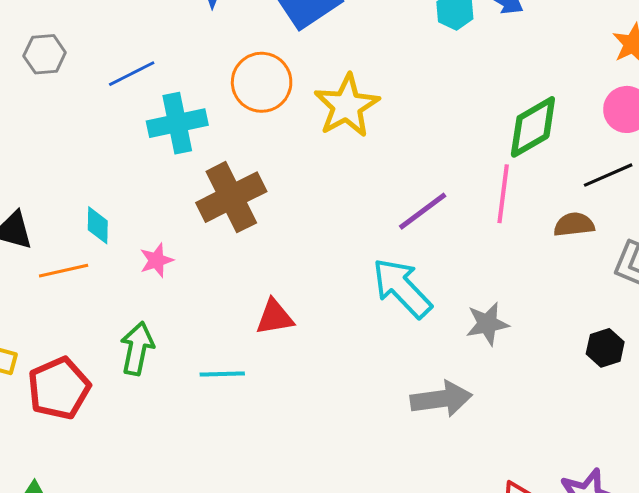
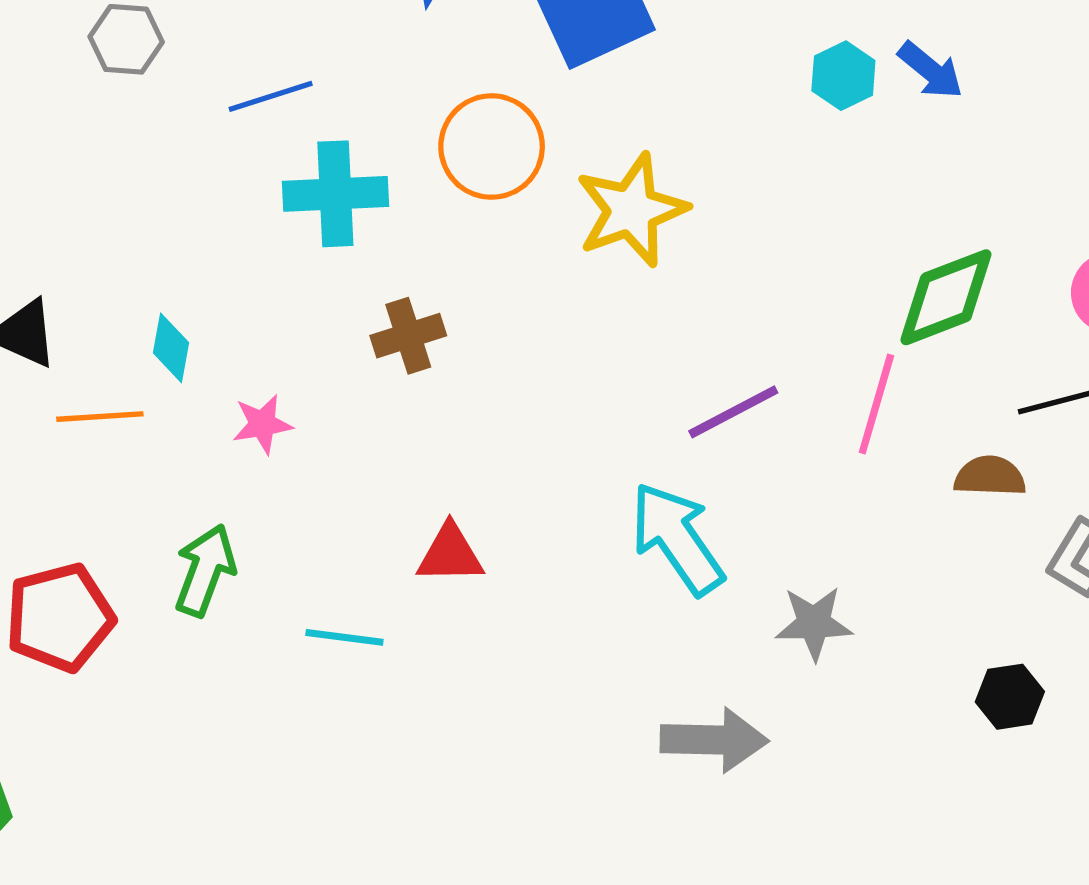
brown cross: (231, 197) -> (408, 336), size x0.6

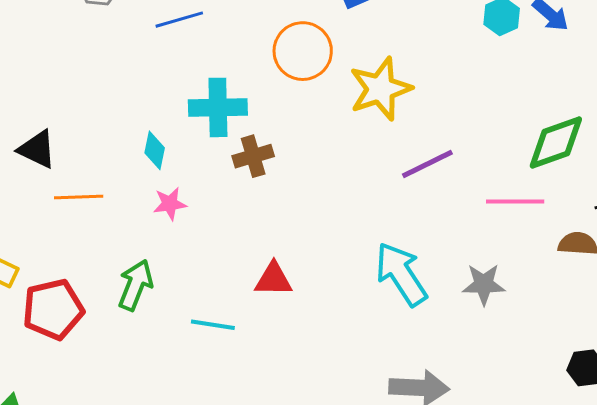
cyan cross: (335, 194) -> (218, 107), moved
cyan diamond: (171, 348) -> (155, 150), moved
pink line: (876, 404) -> (515, 201), turned 72
purple line: (733, 412) -> (427, 164), moved
gray star: (814, 623) -> (484, 284), moved

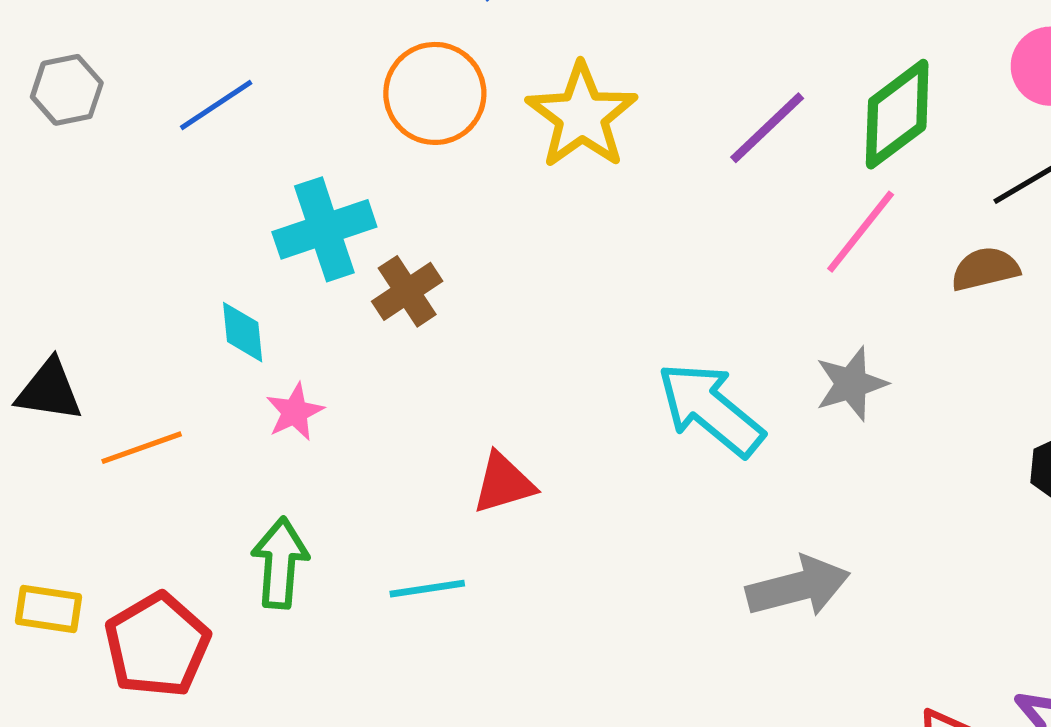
purple line: (427, 164) -> (767, 128), moved
pink line: (515, 201) -> (861, 232), turned -34

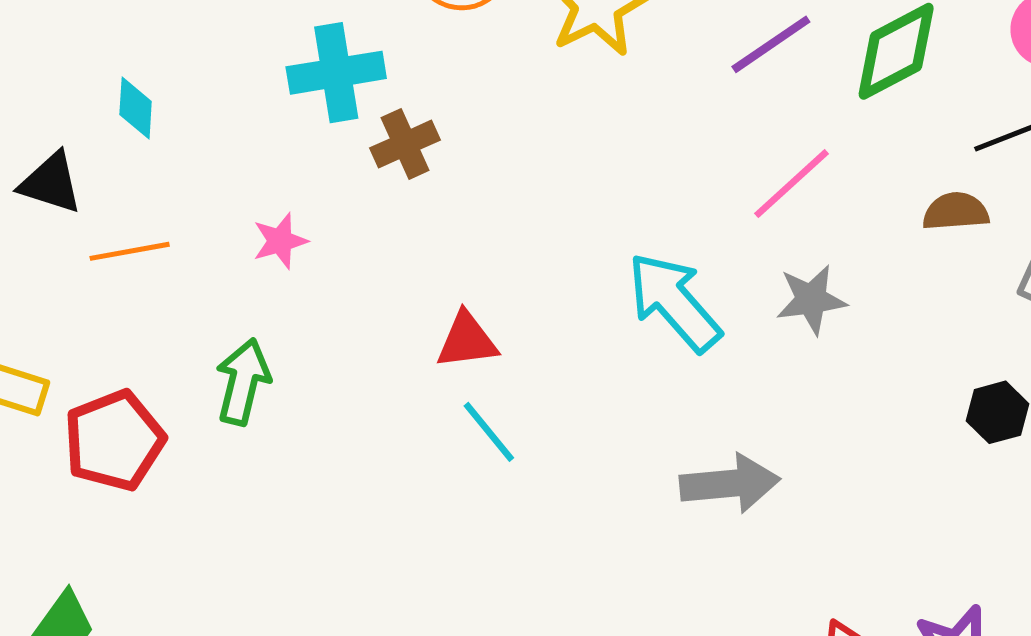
pink line: (861, 232) -> (792, 184), moved
cyan diamond: (243, 332) -> (136, 108), moved
cyan line: (427, 589) -> (489, 432), moved, turned 50

